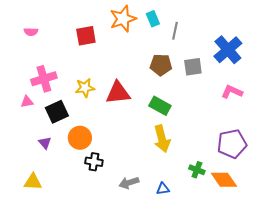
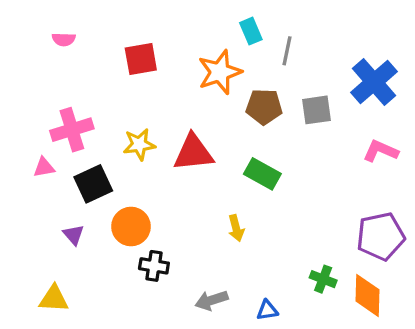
orange star: (123, 19) -> (220, 72), moved
pink semicircle: (31, 32) -> (64, 39), moved
yellow arrow: (162, 139) -> (236, 228), moved, size x0.6
orange diamond: (224, 180) -> (367, 295), turned 36

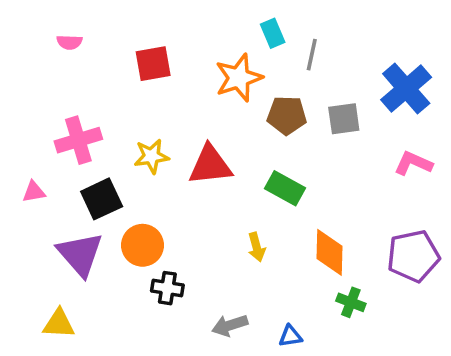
pink triangle: (44, 167) -> (34, 192), moved
purple triangle: (74, 235) -> (80, 254), size x2.0
orange diamond: (367, 295) -> (330, 252), moved

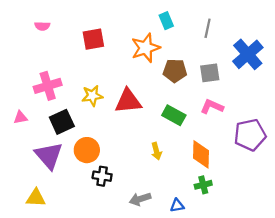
gray line: (312, 55) -> (208, 28), moved
pink L-shape: (413, 163) -> (212, 107), moved
purple pentagon: (413, 256) -> (250, 135), moved
green cross: (351, 302) -> (203, 185), moved, turned -35

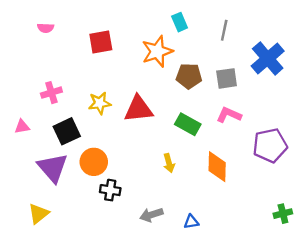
pink cross: (48, 86) -> (51, 93), size x0.7
green cross: (203, 185) -> (283, 214), moved
yellow triangle: (36, 198) -> (39, 214), turned -42

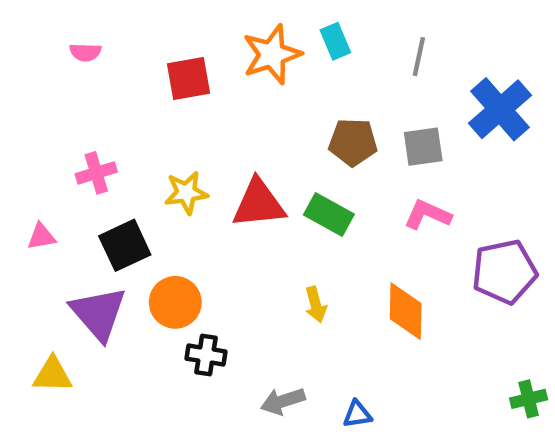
orange star: (157, 51) -> (272, 54), moved
green rectangle: (188, 124) -> (329, 215), moved
yellow triangle: (39, 214) -> (52, 375), moved, turned 40

